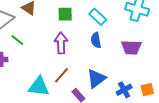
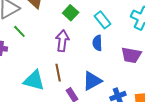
green square: (65, 14) -> (71, 13), turned 35
brown line: (61, 75) -> (58, 73), turned -60

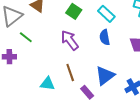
purple arrow: (62, 41) -> (70, 40), turned -35
cyan triangle: (34, 80) -> (48, 84), size x0.7

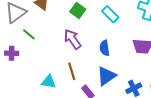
blue semicircle: (105, 37) -> (105, 48), moved

